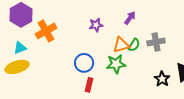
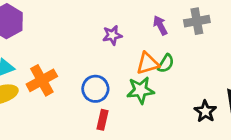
purple arrow: (130, 18) -> (160, 25), turned -64
orange cross: (46, 31) -> (42, 80), moved
gray cross: (156, 42) -> (197, 21), moved

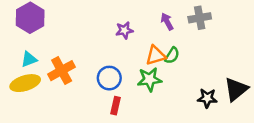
black star: (205, 111) -> (207, 98), turned -30

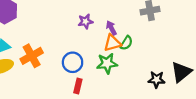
purple arrow: (167, 22) -> (111, 28), moved

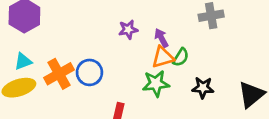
blue circle: (73, 62) -> (89, 72), moved
black star: (157, 80) -> (203, 88), moved

